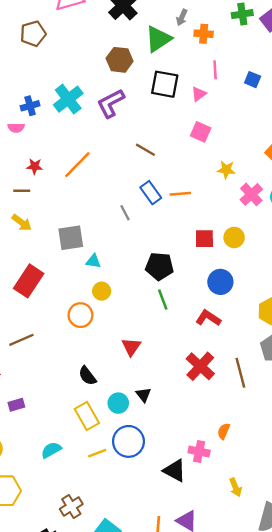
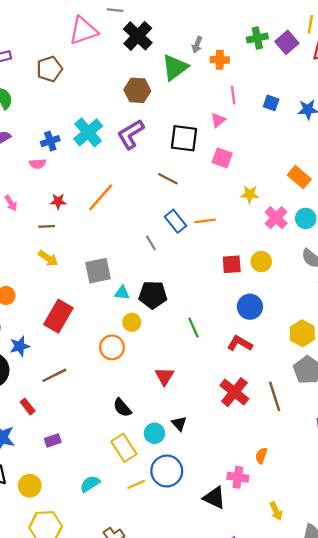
black square: (165, 84) -> (184, 138), moved
black pentagon: (159, 266) -> (153, 295), moved

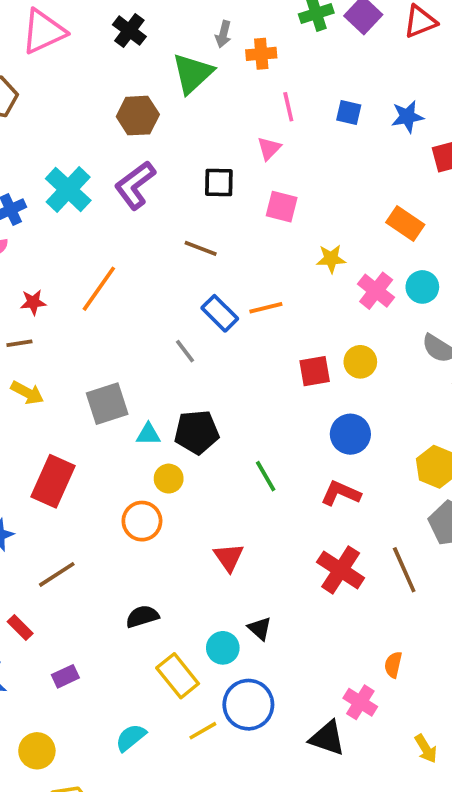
black cross: (138, 36) -> (129, 31), size x0.7
black square: (184, 138) -> (219, 182), size x0.7
black semicircle: (122, 408) -> (142, 616), moved, turned 120
pink cross: (238, 477) -> (360, 702), turned 30

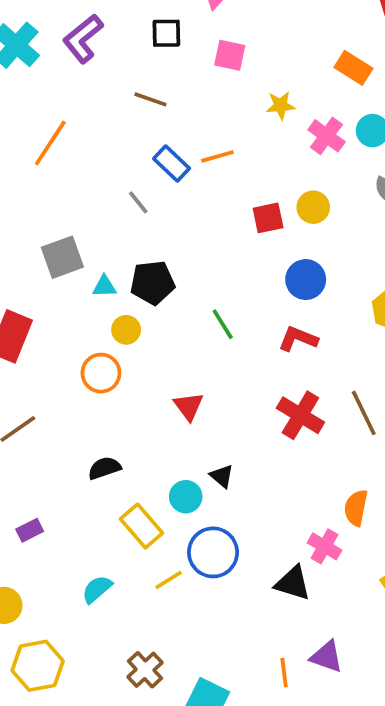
orange semicircle: (393, 665) -> (356, 508), size x1.4

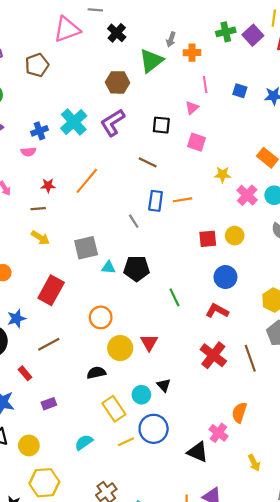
blue rectangle: (172, 164) -> (156, 201), turned 48
yellow circle: (126, 330) -> (120, 348), moved, size x1.5

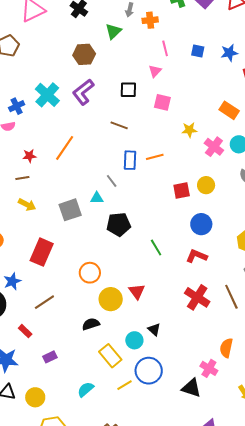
green triangle: (151, 61) -> (113, 31), size x0.7
cyan triangle: (108, 267) -> (97, 198), moved

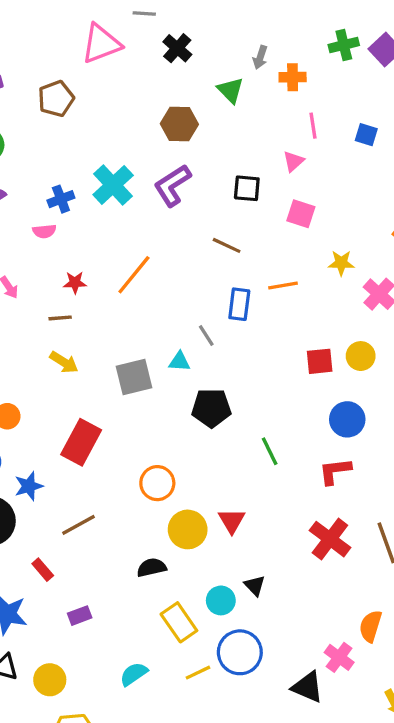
green triangle: (113, 31) -> (230, 90), turned -36
orange line: (155, 157) -> (283, 286), moved
red L-shape: (197, 256) -> (335, 471), turned -35

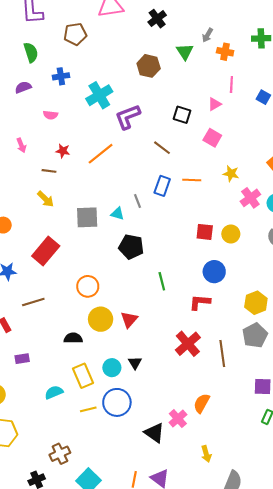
purple L-shape: (172, 185) -> (128, 117), moved
blue cross: (61, 199) -> (61, 76), moved
cyan semicircle: (134, 674) -> (54, 392), moved

